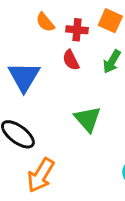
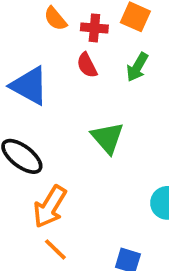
blue triangle: (24, 77) -> (29, 86), turned -32

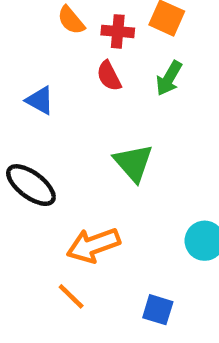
blue triangle: (29, 86) -> (40, 100), size x0.6
orange arrow: (50, 207) -> (93, 245), moved, turned 39

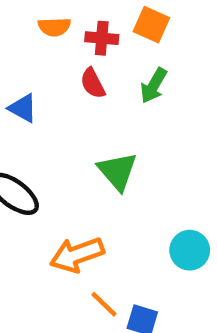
orange semicircle: (71, 20) -> (54, 27), turned -52
orange line: (71, 296) -> (104, 304), moved

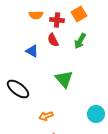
orange square: (151, 25) -> (79, 14), turned 35
blue triangle: (23, 108) -> (32, 51), moved
orange arrow: (77, 255) -> (46, 116), size x0.6

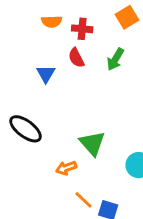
orange square: (79, 14) -> (127, 17), moved
blue triangle: (32, 51) -> (46, 74), turned 32
green triangle: (64, 79) -> (92, 143), moved

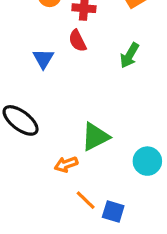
green arrow: (115, 59) -> (129, 55), moved
green triangle: (92, 143) -> (95, 137), turned 44

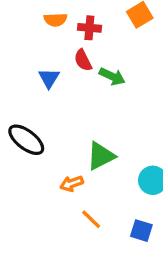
green arrow: (129, 55) -> (112, 76), moved, turned -95
blue square: (113, 212) -> (141, 231), moved

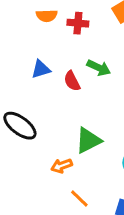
red semicircle: (83, 60) -> (72, 81), moved
blue triangle: (49, 78) -> (41, 69), turned 42

